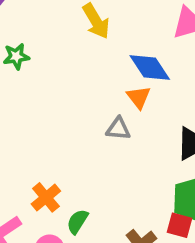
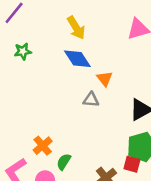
blue diamond: (150, 68) -> (77, 59), moved

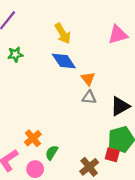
gray triangle: (91, 100) -> (89, 97), moved

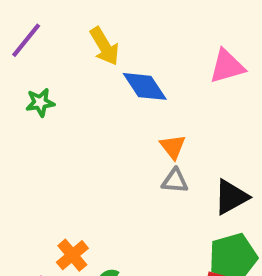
yellow arrow: (63, 33) -> (104, 46), moved
blue diamond: (64, 61) -> (145, 86), moved

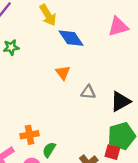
orange triangle: (173, 147) -> (63, 73), moved
orange cross: (72, 255) -> (30, 135), turned 30

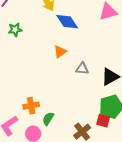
orange triangle: (63, 73) -> (60, 52), turned 32

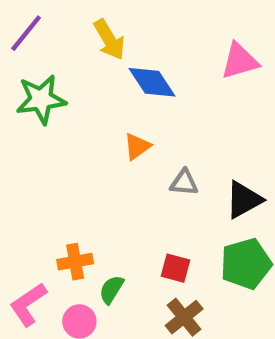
green star: (15, 30) -> (41, 99), size x1.6
red square: (103, 121) -> (176, 268), moved

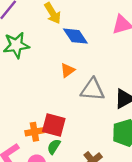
gray triangle: (184, 183) -> (93, 90), size x1.6
red square: (176, 268) -> (54, 125), moved, size x1.5

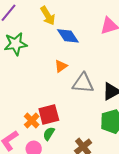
red square: (54, 125) -> (49, 114), turned -30
orange cross: (34, 132) -> (32, 121), turned -35

